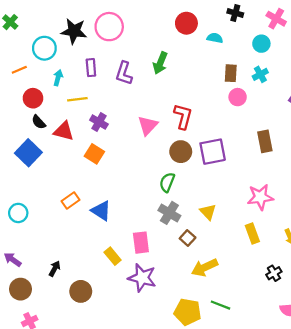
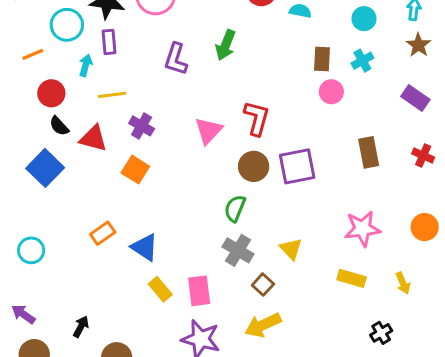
purple rectangle: (91, 68) -> (109, 42), moved
yellow rectangle: (252, 233) -> (352, 278), turned -54
yellow rectangle: (113, 256) -> (160, 289), moved
yellow arrow: (205, 268) -> (263, 325), moved

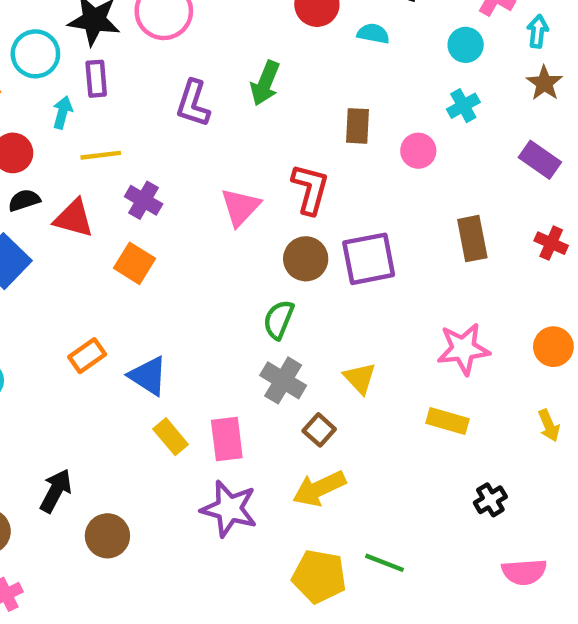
brown rectangle: (322, 59) -> (357, 126), moved
black semicircle: (59, 126) -> (24, 200), turned 115
yellow arrow: (403, 283) -> (549, 425), moved
black arrow: (81, 327) -> (56, 491), size x1.4

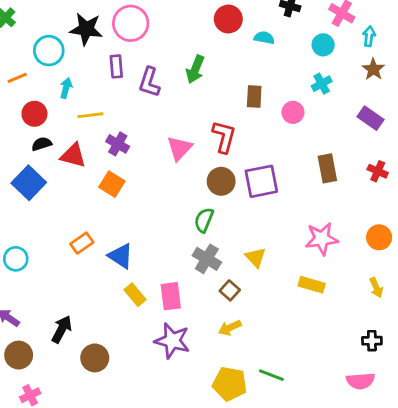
purple rectangle: (96, 79) -> (116, 66), moved
yellow arrow: (319, 489) -> (230, 328), size x0.7
black cross: (490, 500) -> (372, 341), moved, turned 30

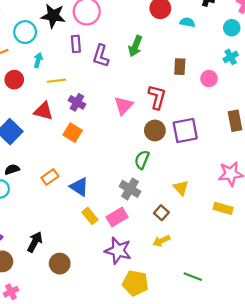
black semicircle: (42, 144) -> (12, 169), moved
gray cross: (207, 259) -> (130, 189), moved
pink rectangle: (171, 296) -> (117, 217), turned 66
yellow pentagon: (230, 384) -> (135, 283), moved

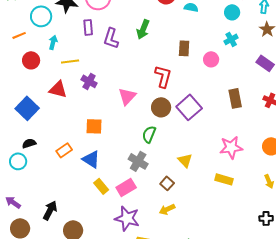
pink triangle: (124, 106) -> (127, 96), moved
purple square: (185, 131) -> (189, 107), turned -30
orange square: (73, 133) -> (94, 126), moved, turned -30

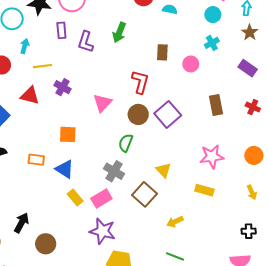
orange rectangle: (64, 150) -> (36, 160), turned 42
brown square: (167, 183) -> (145, 194), size x1.6
yellow arrow: (167, 209) -> (175, 222), moved

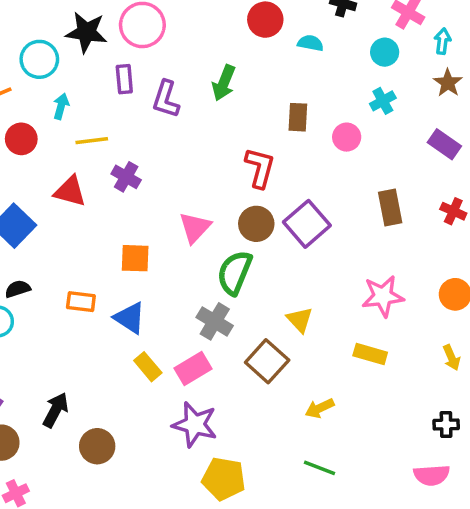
pink triangle: (102, 103) -> (195, 227), moved
green semicircle: (126, 143) -> (235, 273), size x1.4

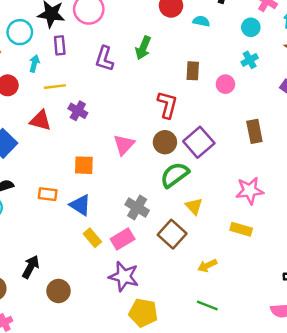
purple rectangle: (124, 79) -> (60, 45), moved
green semicircle: (235, 273) -> (175, 175), moved, turned 32

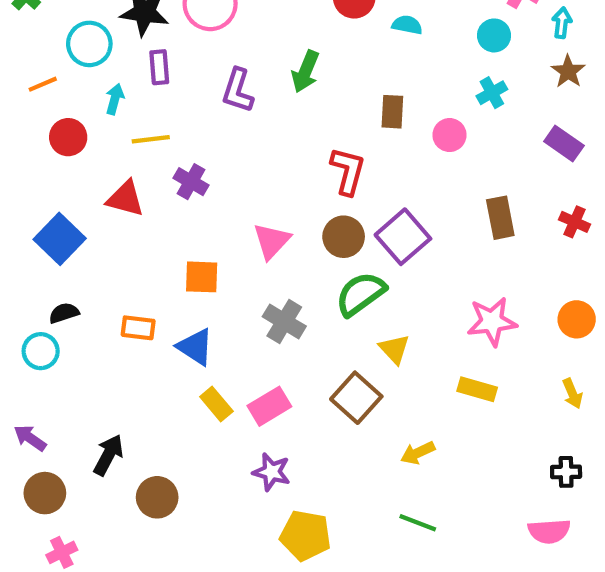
gray cross: (137, 208) -> (284, 321), moved
purple star: (124, 276) -> (272, 472), size x0.7

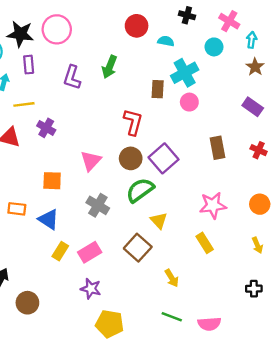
cyan cross: (492, 93) -> (185, 73), moved, size x1.6
yellow rectangle: (477, 389) -> (205, 243), turned 42
yellow rectangle: (216, 404) -> (60, 251), turned 72
yellow arrow: (418, 453) -> (172, 278), turned -96
pink semicircle: (549, 531) -> (209, 324), moved

